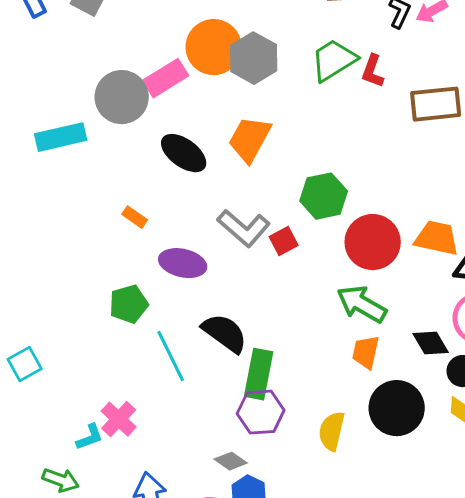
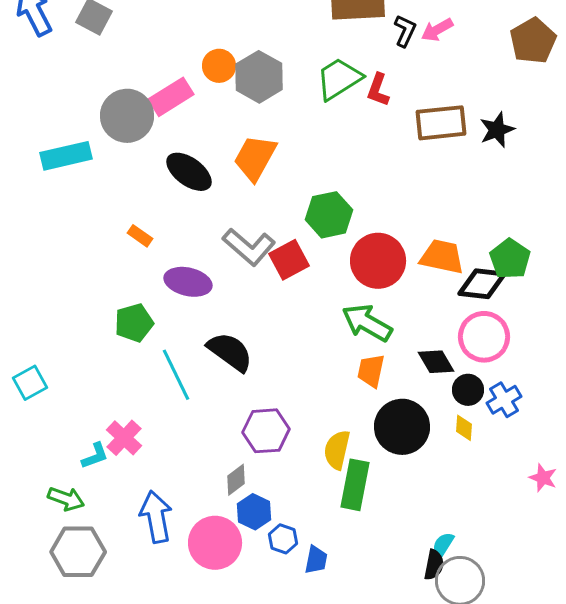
orange circle: (214, 47) -> (219, 66), size x0.6
red square: (284, 241) -> (289, 260), size x1.4
green rectangle: (259, 374) -> (355, 485), moved
gray diamond: (231, 461) -> (236, 480), turned -72

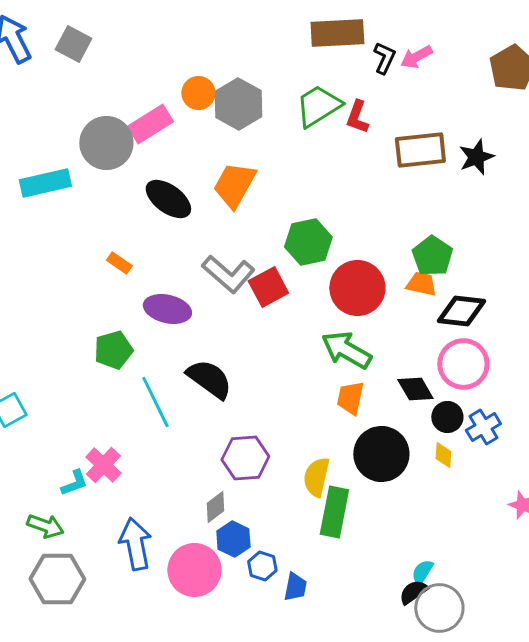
orange trapezoid: (442, 257) -> (421, 284), size x0.7
green pentagon: (510, 259) -> (432, 256), moved
black semicircle: (434, 565) -> (413, 592), turned -136

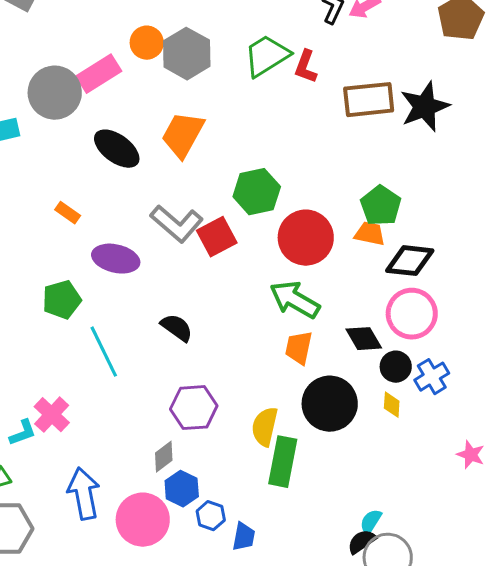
black star: (476, 157) -> (425, 107), size x1.4
black semicircle: (209, 379) -> (177, 328), moved, size x0.7

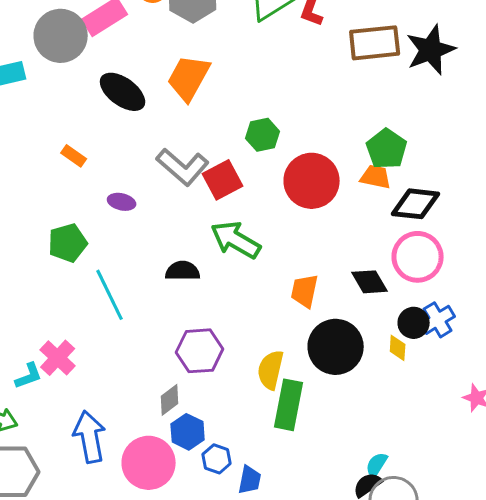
green hexagon: (257, 192) -> (263, 135), size x0.7
purple ellipse: (116, 259) -> (122, 202), size x0.6
green arrow: (295, 300) -> (236, 240), moved
black semicircle: (177, 328) -> (183, 271), turned -36
black circle: (396, 367) -> (414, 323), moved

